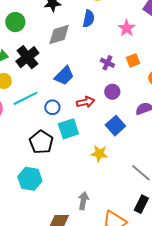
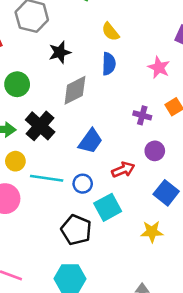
cyan line: (25, 98) -> (47, 178), turned 45

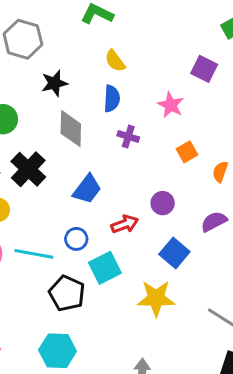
gray diamond: (75, 90) -> (71, 129), turned -64
purple cross: (142, 115) -> (128, 136), moved
cyan line: (47, 178) -> (34, 254), moved
yellow star: (152, 232) -> (156, 298), size x1.4

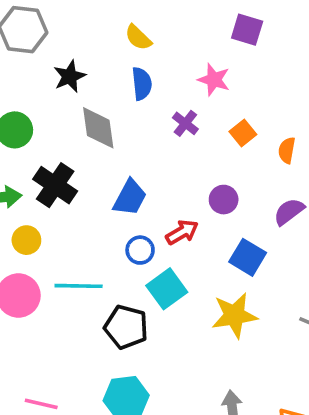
purple cross: (128, 136) -> (185, 123), moved, turned 30
blue circle: (76, 239) -> (140, 250), moved

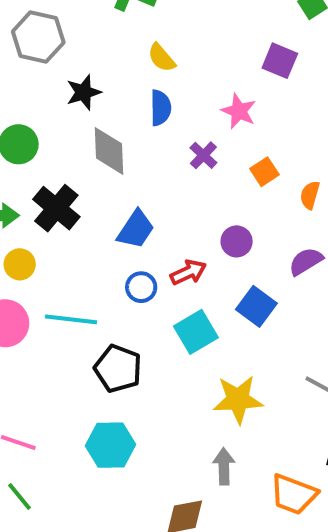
cyan square: (167, 289) -> (196, 332), moved
yellow star: (234, 315) -> (238, 400), moved

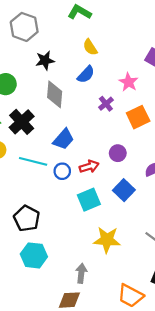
blue semicircle: (161, 108) -> (86, 75), turned 36
orange square: (264, 172) -> (138, 117), size x1.5
cyan line: (71, 319) -> (33, 161), moved
black pentagon: (118, 369) -> (27, 218), moved
gray arrow: (224, 466) -> (81, 273), moved

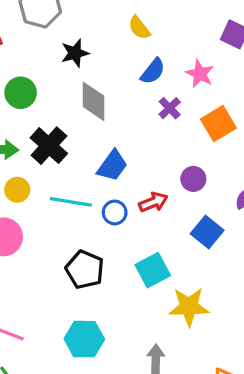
blue semicircle: (86, 75) -> (153, 71), moved
cyan square: (89, 200) -> (153, 270), moved
black pentagon: (27, 218) -> (85, 270), moved

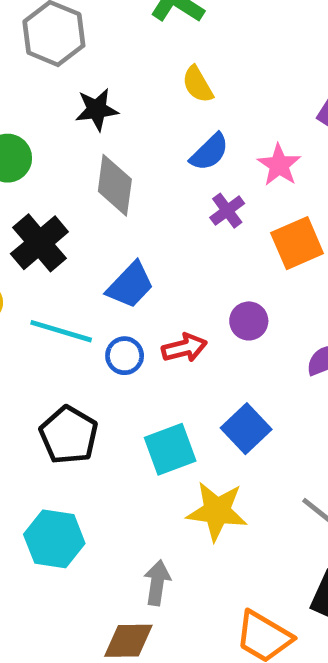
blue square: (207, 232) -> (246, 429), moved

